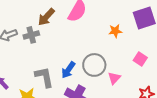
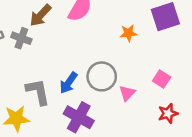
gray cross: (31, 35) -> (21, 38), turned 35
pink square: (140, 59) -> (162, 79), moved

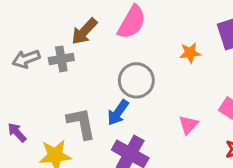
gray cross: (21, 38) -> (61, 59), turned -30
gray circle: (102, 76) -> (136, 80), moved

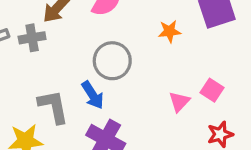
blue arrow: (118, 113) -> (93, 95), turned -68
pink triangle: (188, 125) -> (179, 102), moved

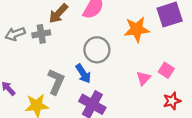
orange star: (169, 31) -> (137, 29), size x1.6
gray L-shape: (53, 107) -> (56, 82), turned 35

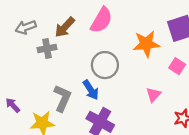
gray arrow: (15, 34) -> (26, 27), moved
pink square: (166, 70) -> (177, 66), moved

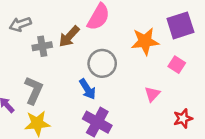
brown arrow: (65, 27) -> (69, 36), moved
gray L-shape: (62, 98) -> (34, 90), moved

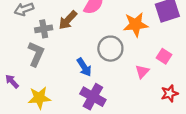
gray circle: (102, 63) -> (110, 49), moved
pink square: (177, 65) -> (164, 56), moved
gray L-shape: (34, 90) -> (36, 54), moved

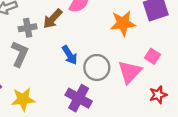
gray circle: (110, 49) -> (97, 67), moved
blue arrow: (84, 67) -> (70, 55), moved
pink triangle: (142, 72) -> (130, 72), size x1.6

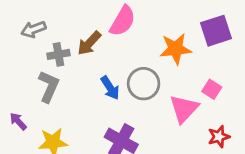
gray circle: (97, 67) -> (144, 84), moved

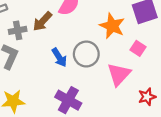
orange star: (176, 49) -> (112, 26), turned 30
pink square: (212, 89) -> (138, 48), moved

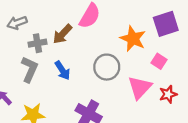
blue arrow: (59, 57) -> (62, 70), moved
red star: (147, 97) -> (168, 94), moved

